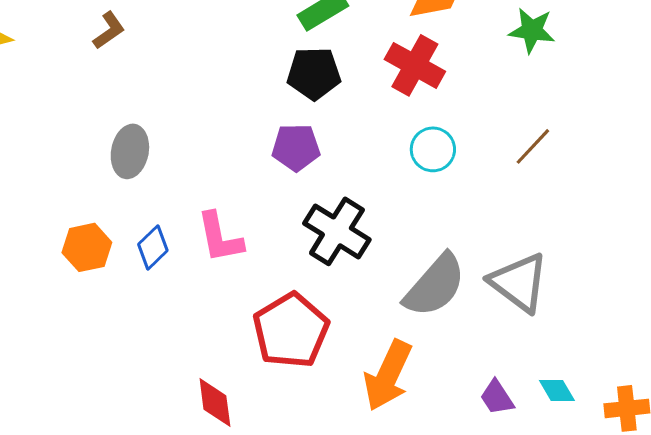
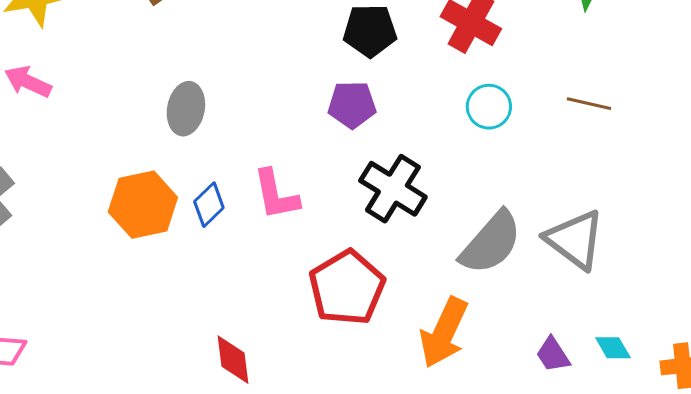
brown line: (533, 146) -> (589, 104), turned 60
orange hexagon: (87, 247) -> (143, 205), size x1.4
red diamond: (215, 402) -> (233, 360), moved

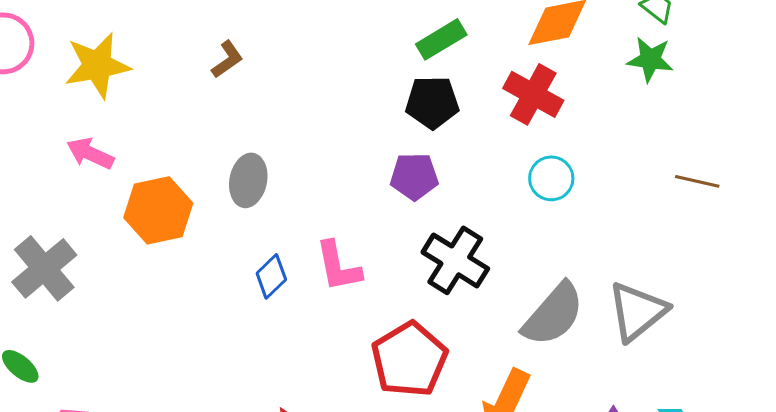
brown line: (589, 104) -> (697, 181), moved
orange hexagon: (143, 205) -> (158, 210), moved
gray triangle: (575, 240) -> (637, 311), turned 44

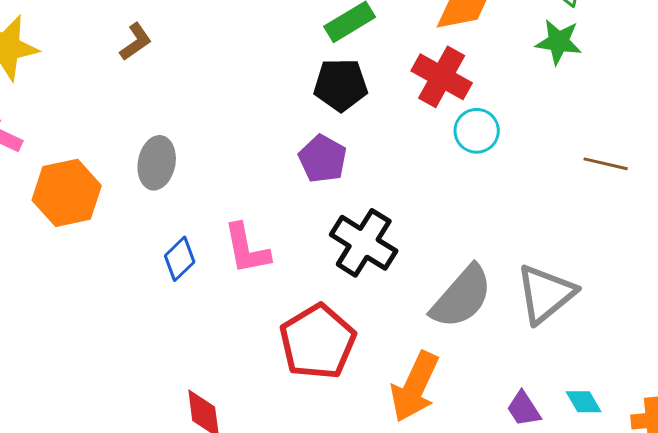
purple pentagon: (414, 176) -> (323, 159), turned 30
cyan circle: (551, 178) -> (477, 131), moved

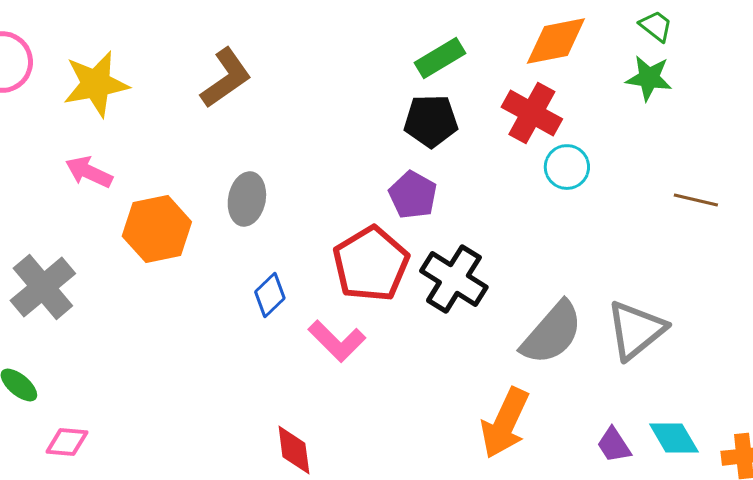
brown L-shape: (136, 42) -> (226, 78), size x1.6
pink L-shape: (247, 249) -> (337, 341), moved, turned -34
red pentagon: (318, 342) -> (371, 264), moved
cyan diamond: (584, 402) -> (674, 438), size x1.4

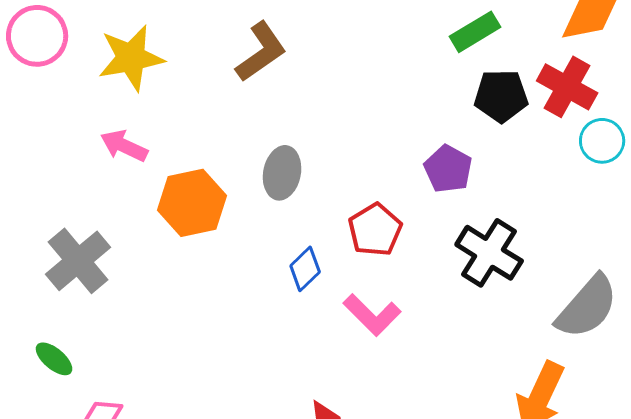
black pentagon: (431, 121) -> (501, 96), moved
red pentagon: (371, 264) -> (375, 230), moved, size x0.7

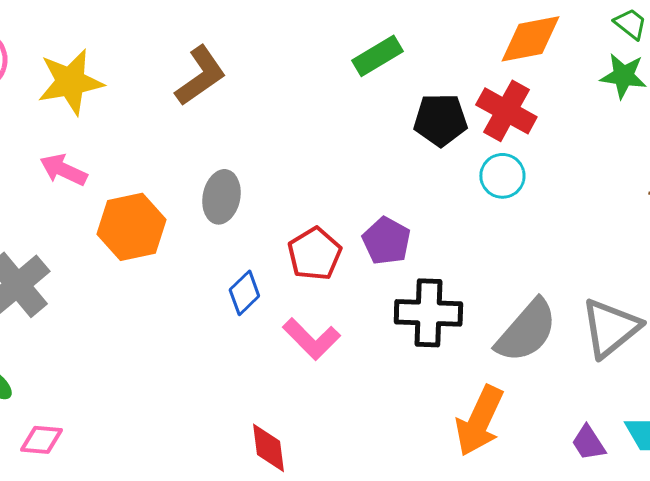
green rectangle: (475, 32) -> (377, 56), moved
cyan circle: (602, 141) -> (502, 176), moved
purple pentagon: (448, 169) -> (386, 241), moved
black cross: (489, 253) -> (428, 313), moved, turned -30

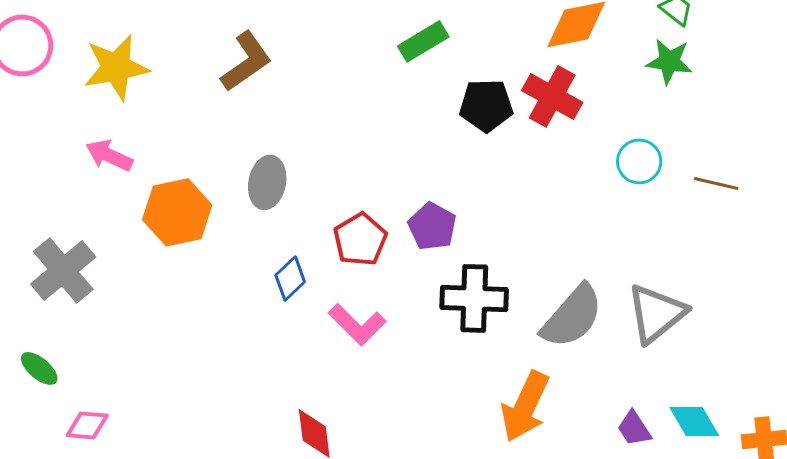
cyan circle: (502, 176) -> (639, 161), moved

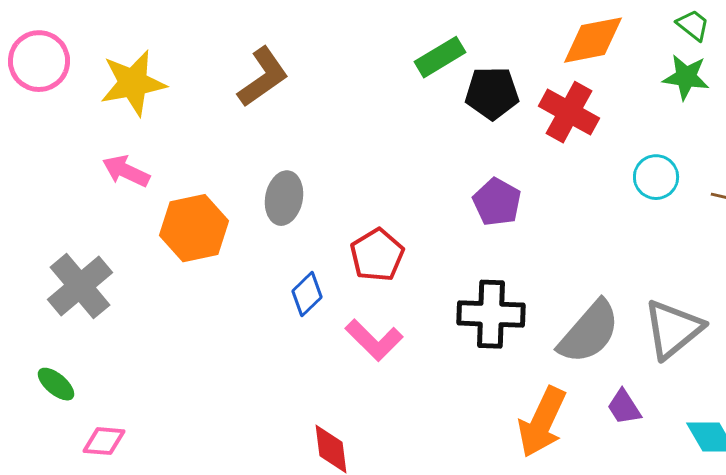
black pentagon: (486, 105) -> (492, 93), moved
purple pentagon: (432, 226) -> (497, 202), moved
purple trapezoid: (634, 428) -> (624, 407), moved

